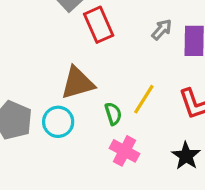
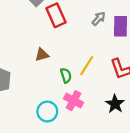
brown triangle: (78, 83) -> (42, 55), size x0.6
cyan circle: (58, 122) -> (47, 112), moved

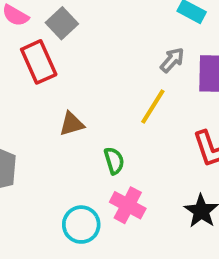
red rectangle: (56, 15) -> (39, 62), moved
yellow line: (87, 66) -> (153, 106), moved

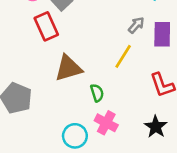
brown triangle: (72, 124) -> (68, 68), size x1.6

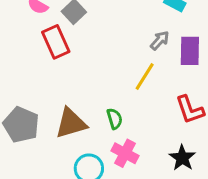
brown triangle: (68, 68) -> (71, 123), moved

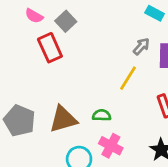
green semicircle: (115, 119) -> (102, 115), turned -72

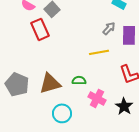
yellow line: (128, 78) -> (99, 52), turned 48
pink cross: (111, 146) -> (97, 98), moved

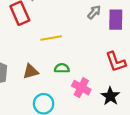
yellow line: (99, 52) -> (51, 38), moved
brown triangle: (50, 83) -> (31, 71), size x0.7

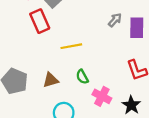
green semicircle: (62, 68) -> (82, 77), turned -120

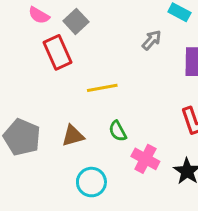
gray arrow: (115, 20) -> (152, 40), moved

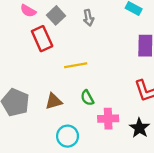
gray arrow: (152, 40) -> (88, 18), moved, turned 126
pink cross: (145, 159) -> (108, 119), turned -30

